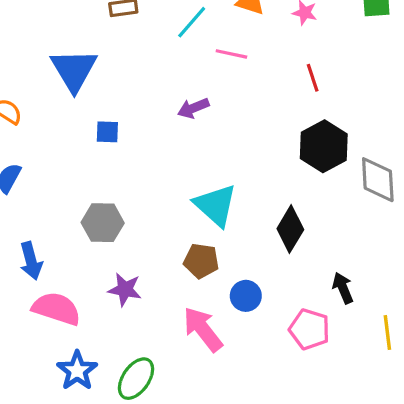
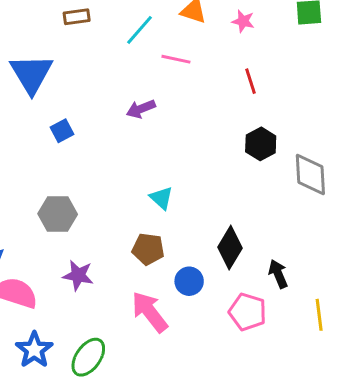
blue square: (107, 132) -> (62, 131), turned -30
black hexagon: (324, 146) -> (261, 144), size x0.7
cyan triangle: (216, 205) -> (161, 198), size x0.6
black diamond: (290, 229) -> (230, 248), moved

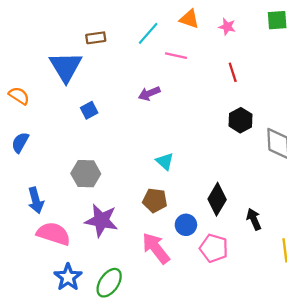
brown rectangle: (77, 17) -> (96, 38), moved
purple star: (78, 275) -> (101, 220), size x1.4
pink pentagon: (248, 312) -> (214, 248), moved

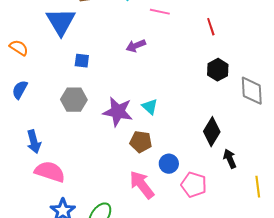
blue square: (89, 110) -> (82, 61), turned 35
gray hexagon: (86, 174) -> (74, 100), moved
black diamond: (217, 199) -> (212, 132), moved
purple star: (101, 220) -> (118, 112), moved

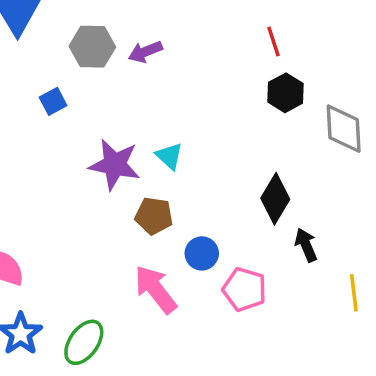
red line: (211, 27) -> (274, 41), moved
blue square: (82, 61) -> (53, 101), moved, turned -35
gray hexagon: (74, 100) -> (92, 47), moved

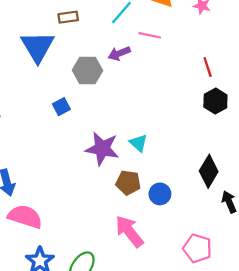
purple arrow: (145, 52) -> (119, 53), moved
blue circle: (202, 253) -> (160, 194), moved
pink pentagon: (244, 289) -> (197, 248), moved

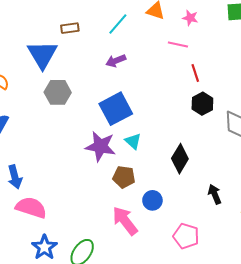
pink line: (150, 35) -> (178, 44), moved
gray hexagon: (87, 70) -> (58, 92), moved
blue square: (61, 107) -> (116, 109), moved, size x2.0
black diamond: (209, 171) -> (180, 159), moved
blue circle: (160, 194) -> (152, 200), moved

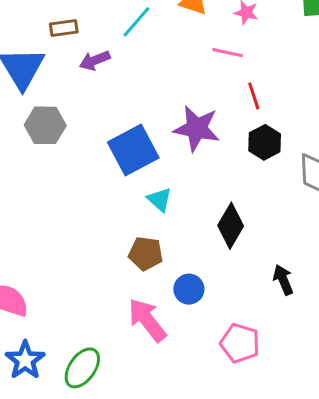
purple arrow: (116, 61) -> (95, 60), moved
purple star: (100, 146) -> (197, 128), moved

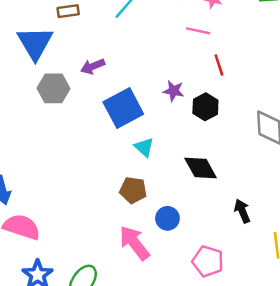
purple arrow: (95, 60) -> (93, 66), moved
purple star: (197, 128) -> (174, 91), size x0.6
black hexagon: (265, 142) -> (205, 107), moved
black diamond: (231, 226) -> (201, 168), turned -60

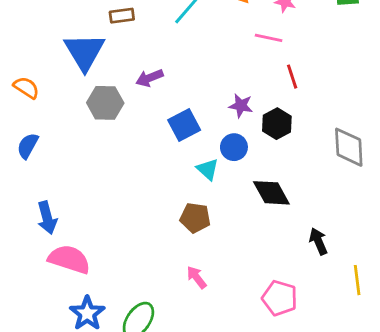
blue square: (123, 108) -> (184, 125), size x0.7
blue circle: (167, 218) -> (234, 147), moved
pink arrow: (134, 243) -> (197, 277), size x0.6

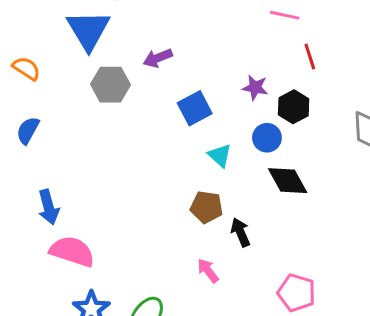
blue circle: (234, 147) -> (267, 138), moved
black arrow: (318, 241) -> (240, 232), moved

